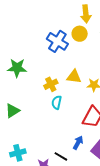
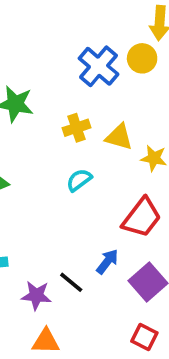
yellow cross: (51, 84) -> (76, 128), moved
cyan semicircle: (57, 102) -> (79, 180), turned 32

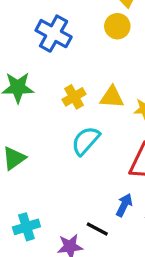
blue cross: (99, 66) -> (54, 34), moved
cyan semicircle: (79, 180) -> (86, 141), size x1.4

